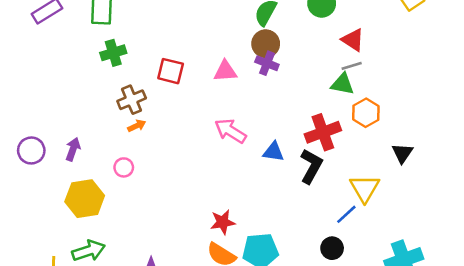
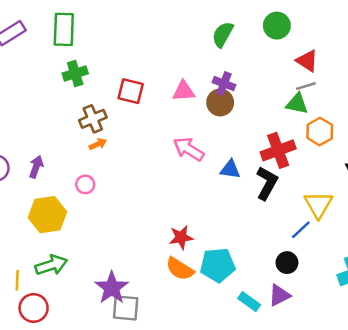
brown circle: (266, 44) -> (220, 102), moved

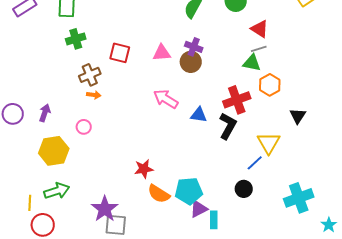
orange arrow: (98, 144) -> (94, 95), turned 32
red star: (181, 237) -> (144, 169), moved
purple triangle: (279, 295) -> (199, 209), moved
cyan rectangle: (249, 302) -> (214, 220), turned 54

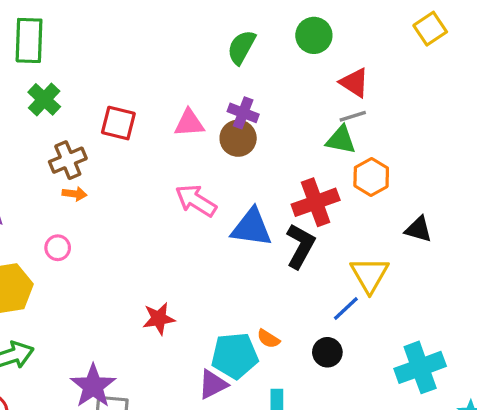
green cross: (76, 39) -> (44, 99), turned -30
blue triangle: (199, 115) -> (252, 228), size x1.5
black triangle: (298, 116) -> (418, 229), turned -48
orange semicircle: (159, 194) -> (268, 339), moved, size x0.6
purple triangle: (199, 209) -> (213, 384), moved

